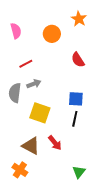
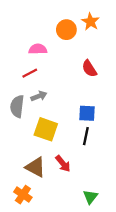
pink semicircle: (16, 31) -> (38, 49), moved, turned -77
orange circle: (52, 34) -> (66, 30), moved

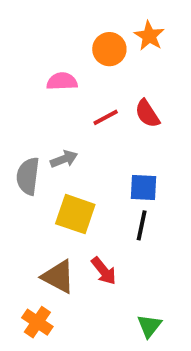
red line: (30, 73) -> (106, 117), moved

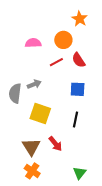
orange circle: (109, 49) -> (63, 40), moved
blue square: (144, 188) -> (78, 89), moved
brown triangle: (58, 277) -> (31, 147), turned 30
orange cross: (37, 322) -> (32, 171), moved

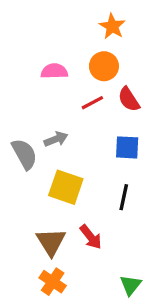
orange star: (80, 19) -> (112, 26), moved
gray semicircle: (15, 93) -> (24, 154), turned 144

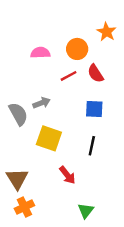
orange star: (112, 26) -> (107, 32), moved
brown triangle: (51, 242) -> (17, 179), moved
orange cross: (53, 282) -> (24, 207), moved, turned 30
green triangle: (130, 285) -> (86, 211), moved

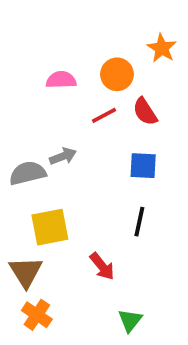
gray semicircle: (18, 114) -> (28, 173), turned -75
yellow square: (49, 138) -> (50, 227), moved, turned -30
orange cross: (24, 207) -> (37, 315), turned -30

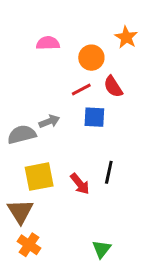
pink semicircle: (61, 80) -> (48, 43), moved
blue square: (143, 166) -> (94, 117), moved
red arrow: (102, 266) -> (80, 184), moved

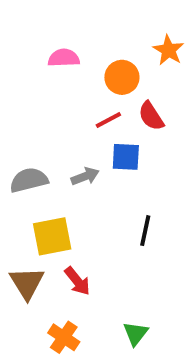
gray arrow: (49, 121) -> (85, 176), moved
red arrow: (80, 184) -> (77, 281), moved
orange cross: (29, 245) -> (64, 337), moved

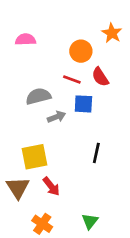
pink semicircle: (64, 58) -> (25, 40), moved
red line: (108, 120) -> (72, 79), turned 48
gray semicircle: (29, 180) -> (38, 96), moved

